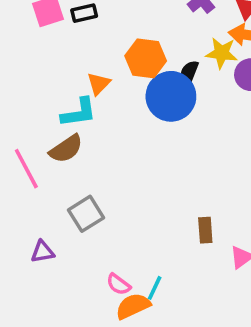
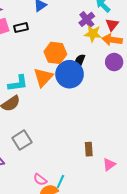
yellow star: (222, 53) -> (93, 34), moved
orange triangle: (99, 84) -> (43, 77), moved, size x1.5

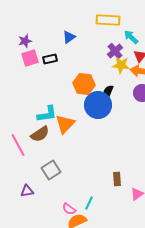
orange triangle: (43, 77) -> (65, 124), moved
cyan line: (60, 182) -> (89, 203), moved

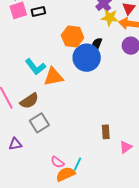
cyan L-shape: (47, 114) -> (35, 67), turned 60
orange triangle: (65, 124) -> (53, 77), turned 35
brown semicircle: (40, 134) -> (29, 101), moved
cyan line: (89, 203) -> (78, 164), moved

